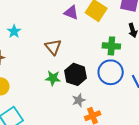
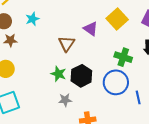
purple triangle: (71, 13) -> (91, 29), moved
gray star: (79, 100) -> (65, 100), moved

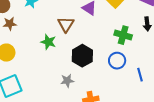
green star: (58, 74) -> (48, 42), moved
blue circle: (116, 82) -> (117, 61), size x0.7

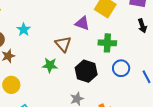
green cross: (123, 35) -> (107, 43), moved

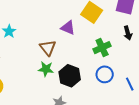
green cross: (107, 43) -> (102, 48), moved, turned -30
green star: (50, 65) -> (46, 69), moved

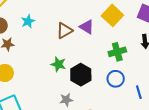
brown triangle: (48, 48) -> (64, 31), moved, turned 30

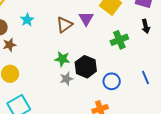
purple triangle: (87, 27) -> (86, 19), turned 35
blue circle: (116, 79) -> (112, 81), moved
gray star: (66, 100) -> (66, 79), moved

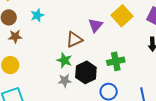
brown triangle: (64, 25) -> (74, 40), moved
green cross: (119, 40) -> (116, 61), moved

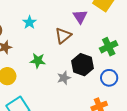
cyan star: (37, 15) -> (29, 22), moved
green star: (64, 60) -> (38, 61), moved

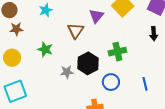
brown triangle: (63, 36) -> (76, 31), turned -30

